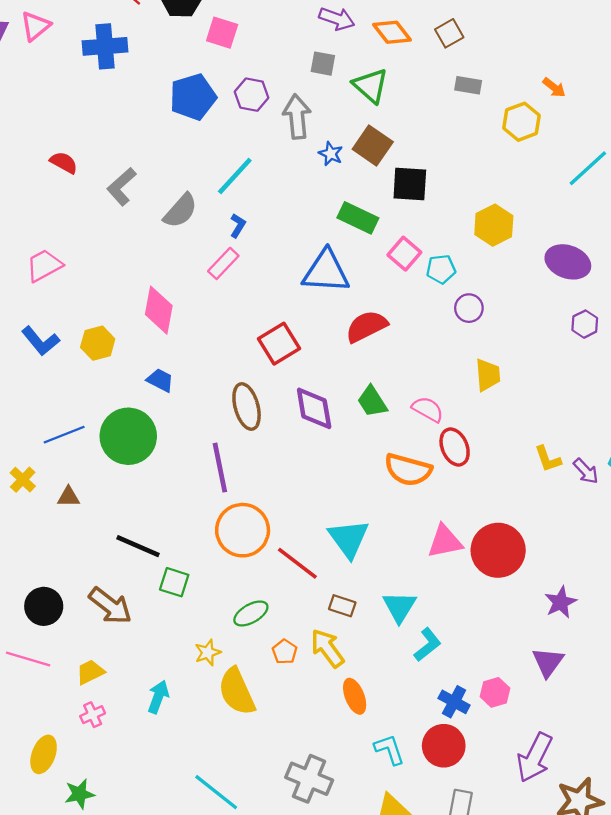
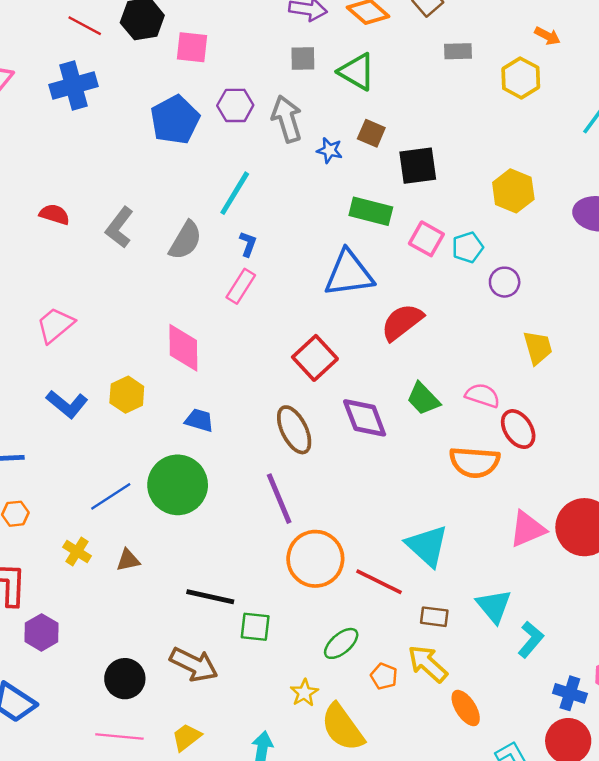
brown square: (373, 146) -> (371, 133), size x0.7

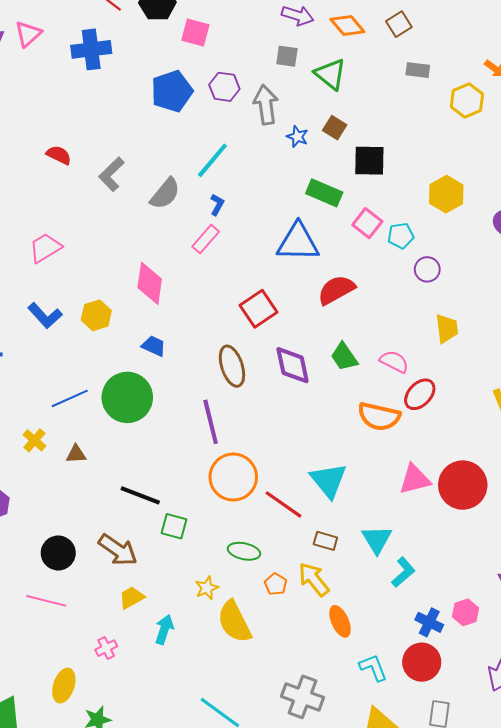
red ellipse: (518, 429) -> (420, 394), turned 68
green ellipse: (341, 643) -> (244, 551), turned 44
yellow trapezoid: (187, 737) -> (132, 598), moved

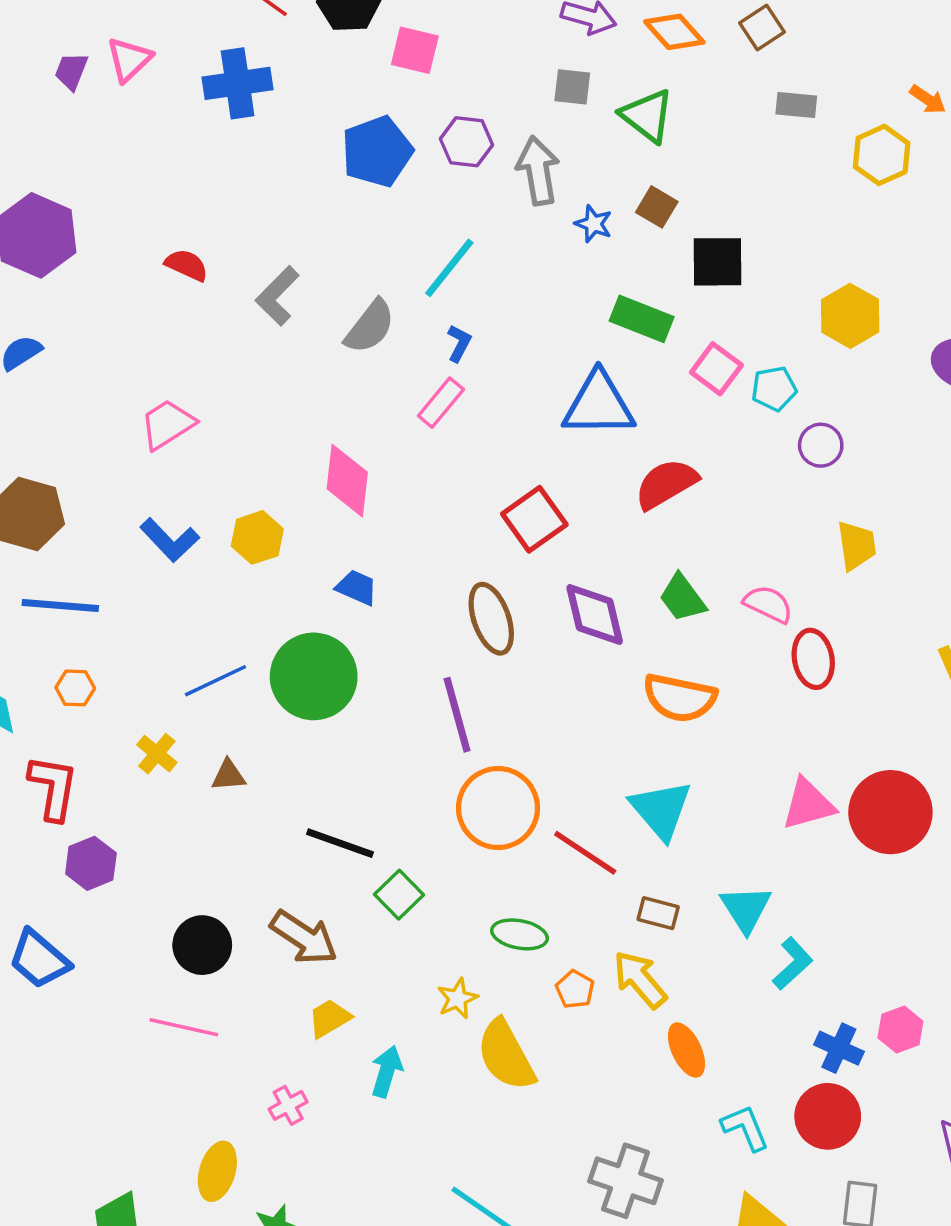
red ellipse: (420, 394) -> (813, 659), turned -52
orange semicircle: (379, 416) -> (680, 698), moved
green square: (174, 526) -> (399, 895), turned 32

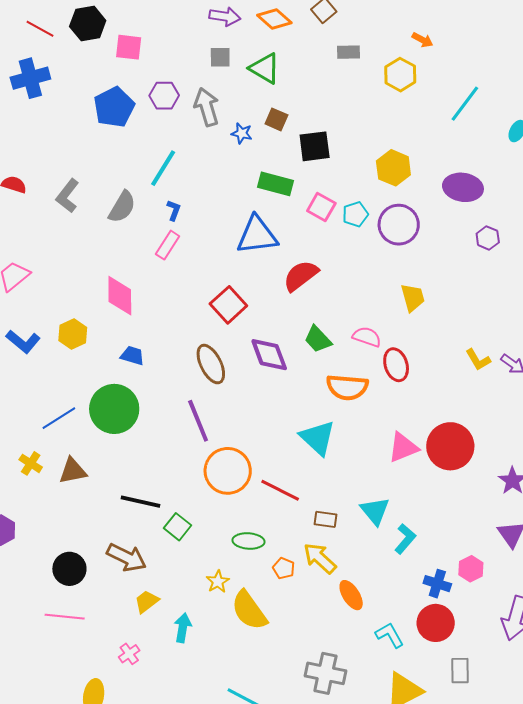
purple circle: (821, 445) -> (399, 225), moved, size x1.6
orange semicircle: (680, 698) -> (347, 387), moved
brown triangle: (229, 775) -> (73, 471), size x1.4
cyan triangle: (661, 810) -> (318, 438), moved

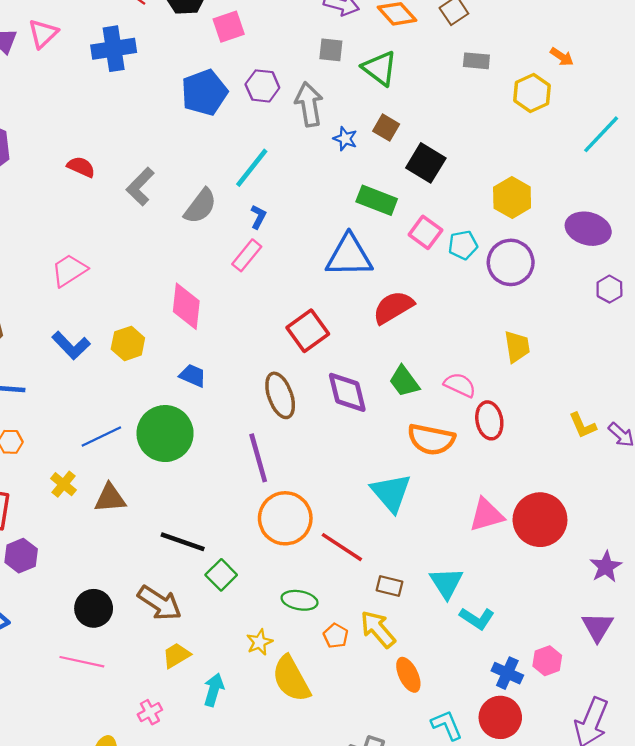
pink square: (129, 47) -> (229, 27), turned -32
black square: (315, 146) -> (426, 163), turned 32
cyan L-shape: (405, 539) -> (477, 618), turned 76

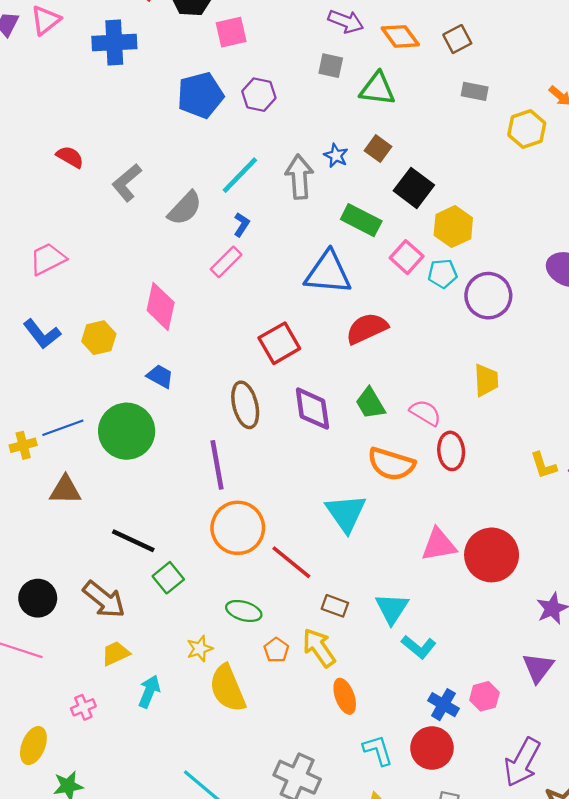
green triangle: (380, 68) -> (377, 89), turned -36
gray arrow: (309, 104) -> (299, 177), moved
yellow hexagon: (512, 198) -> (453, 227), moved
yellow cross: (64, 484) -> (23, 445), moved, turned 30

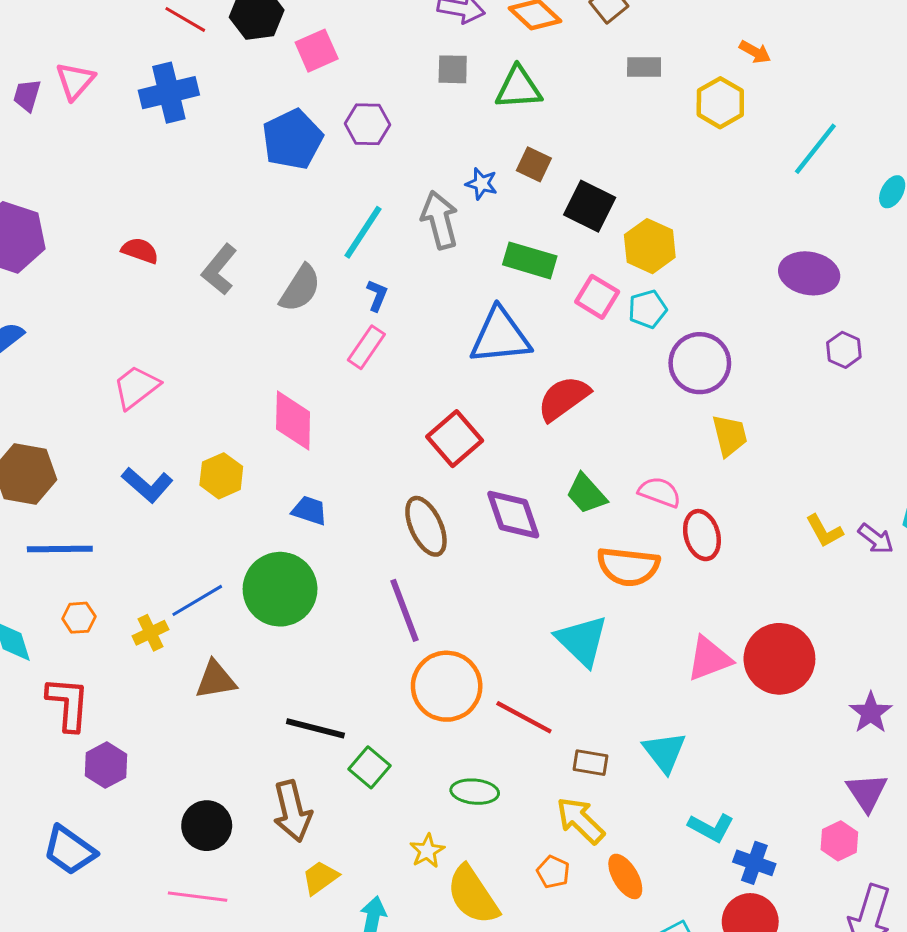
purple circle: (488, 296) -> (700, 363), moved
brown arrow: (104, 599) -> (292, 811), turned 48
cyan L-shape: (419, 647) -> (711, 828), moved
orange pentagon: (276, 650) -> (553, 872), moved
pink hexagon: (484, 696) -> (839, 841), moved

